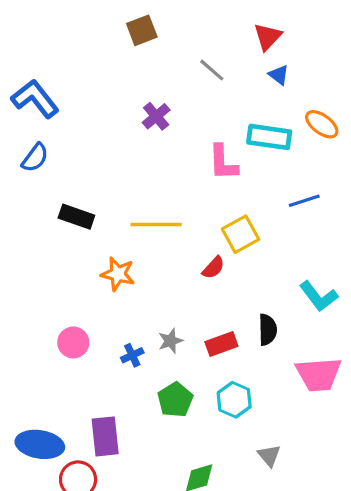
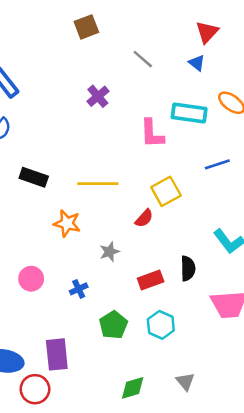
red triangle: (268, 37) -> (207, 32), moved
gray star: (170, 341) -> (109, 252), moved
gray triangle: (269, 456) -> (185, 381), moved

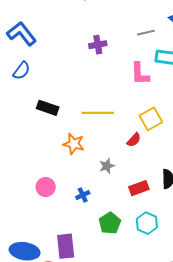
gray line: (143, 59) -> (146, 33), moved, turned -54
purple cross: (98, 96) -> (98, 45), turned 30

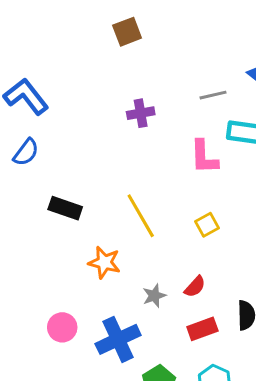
yellow line: (98, 113) -> (141, 216), turned 60
yellow square: (151, 119) -> (207, 225), moved, size x0.7
red semicircle: (134, 140) -> (195, 287), moved
blue cross: (83, 195) -> (118, 339), size x2.0

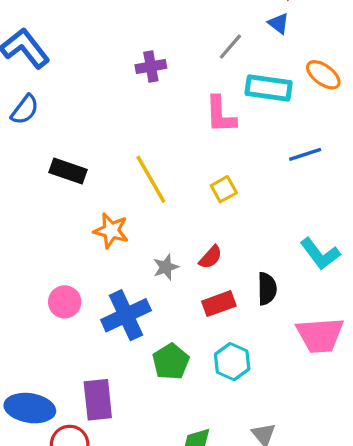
gray line: (213, 95) -> (230, 47), turned -36

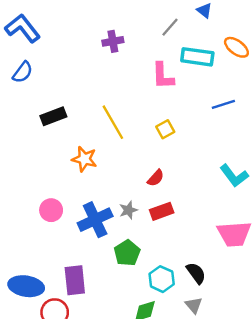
black rectangle: (68, 171) -> (53, 116), turned -40
gray star: (166, 267) -> (128, 210), moved
black semicircle: (267, 289) -> (196, 273), moved, turned -35
cyan hexagon: (232, 362) -> (162, 279), moved

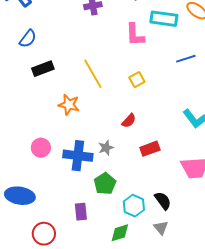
blue semicircle: (23, 72) -> (28, 39), moved
red rectangle: (162, 211) -> (150, 149), moved
blue cross: (95, 220) -> (78, 156), turned 32
purple rectangle: (75, 280) -> (81, 212), moved, size x0.7
blue ellipse: (26, 286) -> (20, 196), moved

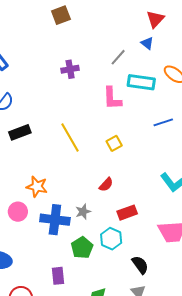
orange star: (69, 105) -> (37, 187), moved
cyan hexagon: (134, 206) -> (111, 239), moved

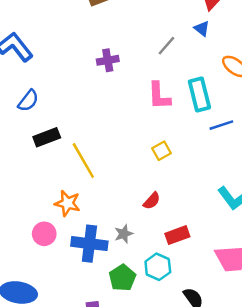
cyan rectangle: (141, 82) -> (199, 95), moved, turned 68
yellow line: (70, 137) -> (83, 161), moved

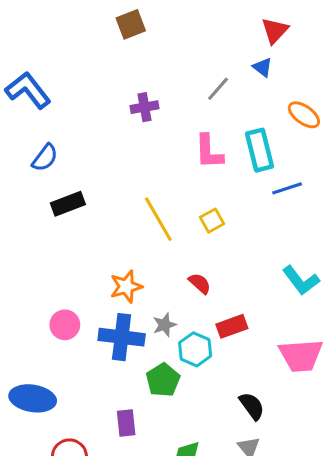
yellow line: (83, 161) -> (158, 219), moved
red semicircle: (152, 201) -> (200, 283), turned -90
orange star: (67, 203) -> (126, 286), moved, turned -30
cyan hexagon: (158, 267) -> (195, 349), moved

